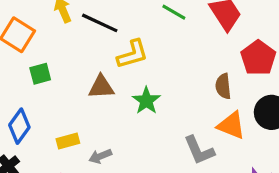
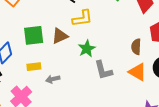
green square: (40, 74) -> (34, 35), moved, size x1.5
brown triangle: (101, 87) -> (60, 36), turned -30
gray L-shape: (199, 150) -> (103, 70), moved

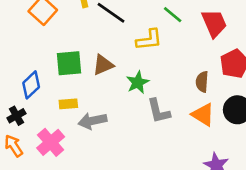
yellow L-shape: (82, 18) -> (149, 40), moved
gray arrow: (53, 79) -> (92, 121), size x1.5

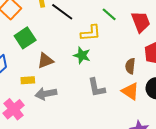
green square: (69, 63) -> (25, 38), moved, turned -30
brown triangle: (103, 65) -> (45, 61), moved
green star: (138, 82) -> (82, 55), moved, turned -30

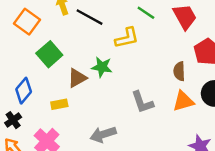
green star: (82, 55) -> (102, 67), moved
orange triangle: (130, 91) -> (183, 101), turned -42
gray arrow: (46, 94) -> (103, 134), moved

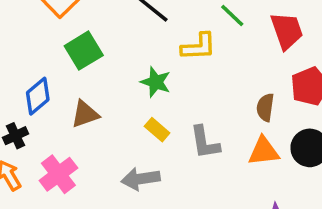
brown triangle: (77, 78) -> (85, 114), moved
yellow rectangle: (59, 104) -> (157, 130), moved, turned 42

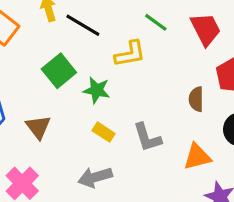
green square: (84, 51) -> (59, 71), moved
brown triangle: (85, 114) -> (38, 127), turned -40
orange triangle: (264, 151) -> (197, 157), moved

